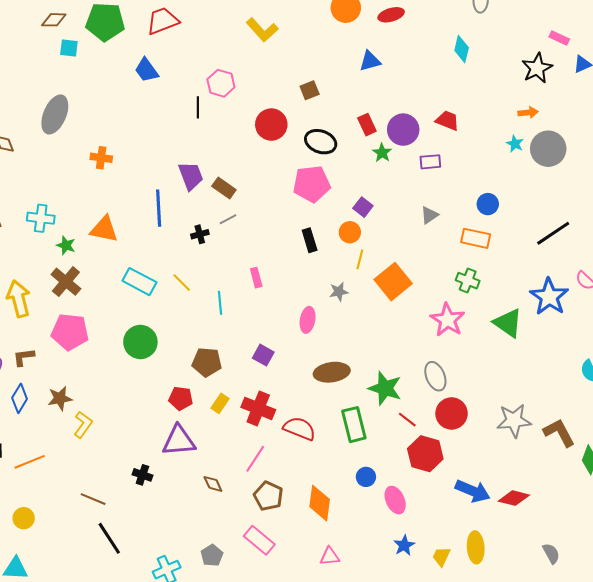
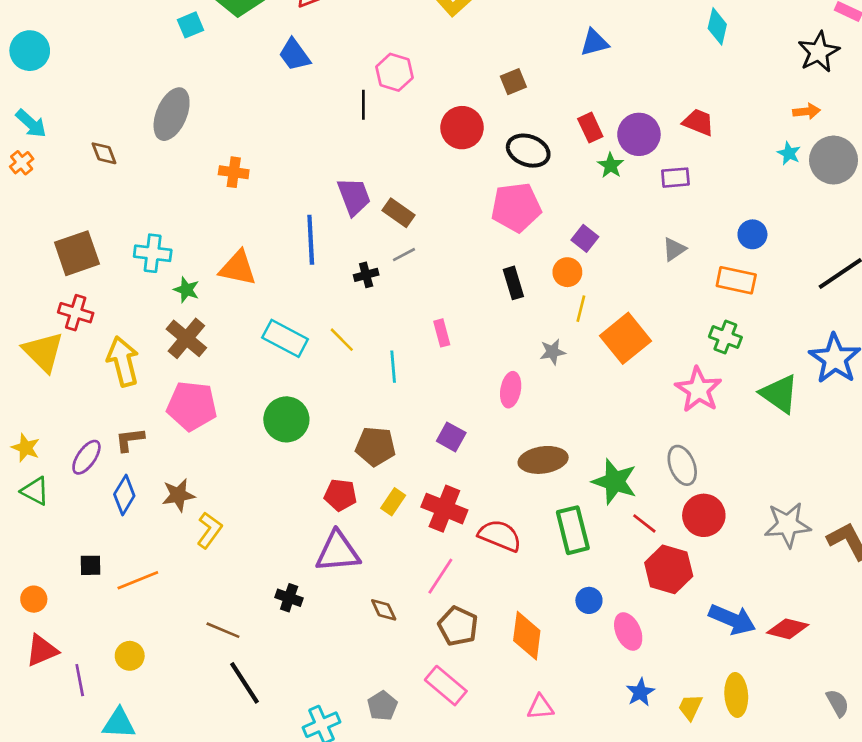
cyan square: (69, 48) -> (190, 25), turned -30

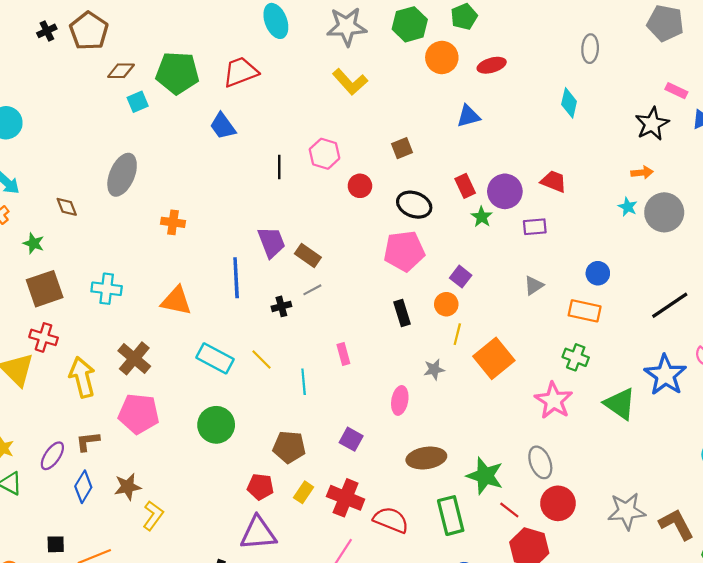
pink hexagon: (394, 72) -> (325, 154), moved
red circle: (462, 128) -> (360, 186), size x0.7
green star: (186, 290) -> (34, 243), moved

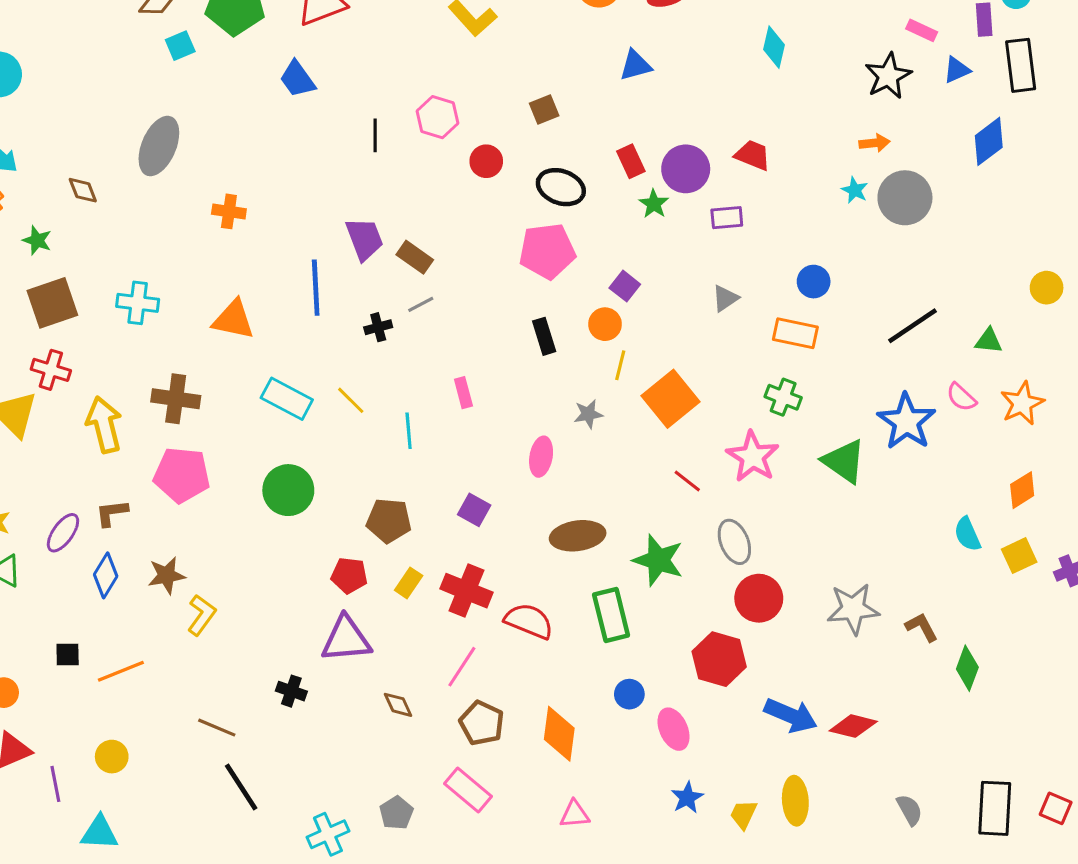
brown cross: (134, 358) -> (176, 399), turned -32
red line: (509, 510) -> (687, 481), moved
brown L-shape: (676, 524) -> (922, 627), size x0.7

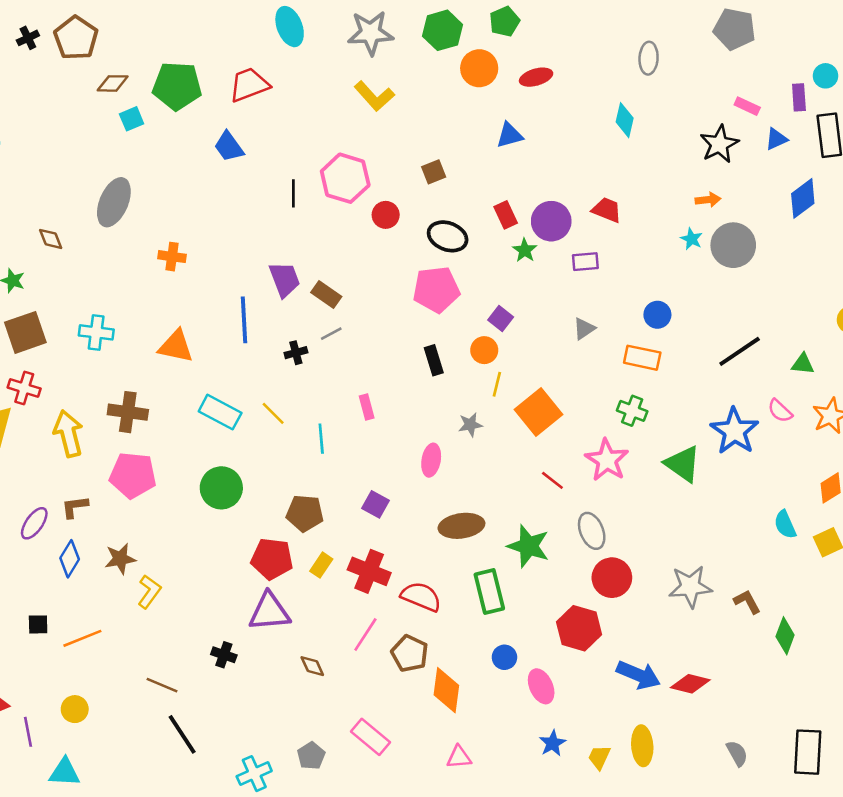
pink hexagon: (438, 117) -> (345, 178), size x1.4
red pentagon: (349, 575) -> (272, 559), size x1.4
brown pentagon: (482, 723) -> (410, 653), moved

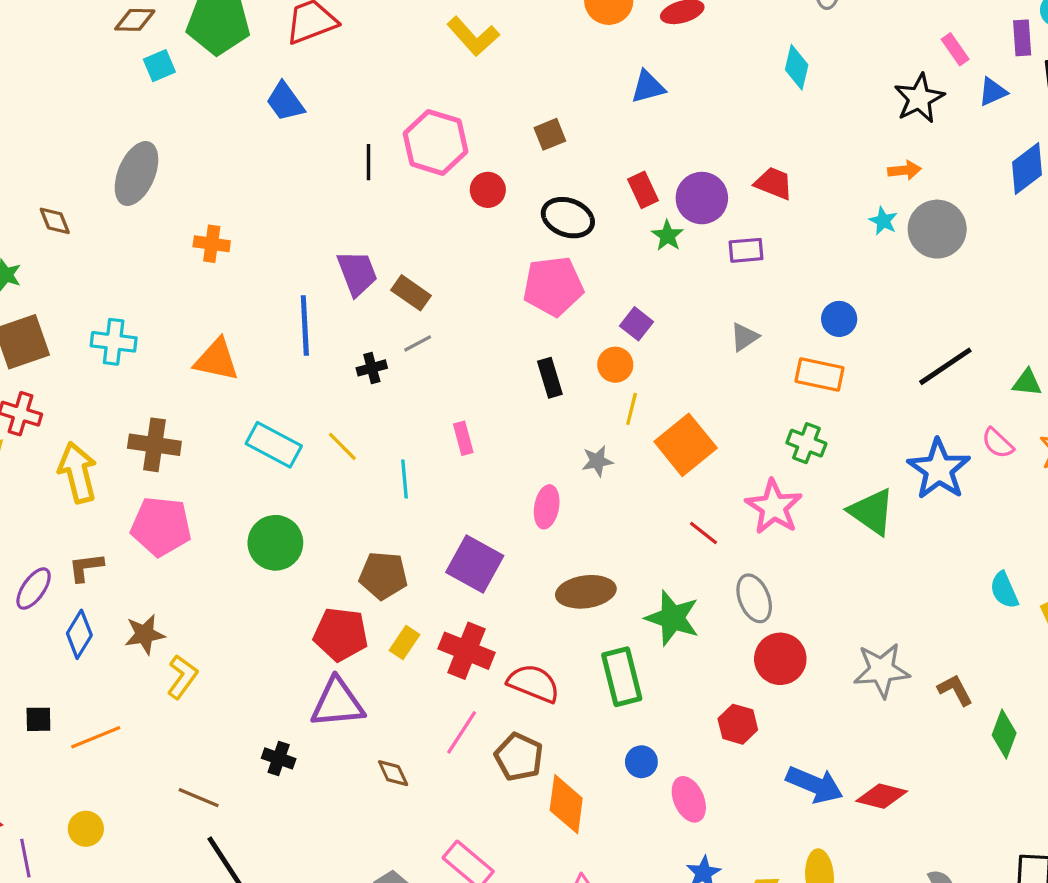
pink rectangle: (747, 106) -> (955, 49), turned 30
purple square: (376, 504) -> (475, 564), size x1.6
red hexagon: (579, 628) -> (738, 724), size x0.7

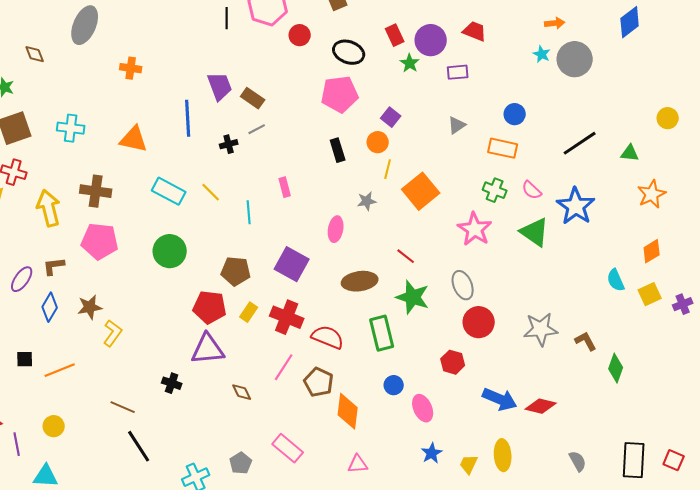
pink semicircle: (998, 443) -> (532, 190), moved
red line: (703, 533) -> (406, 256), moved

